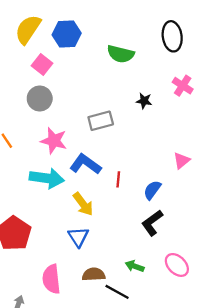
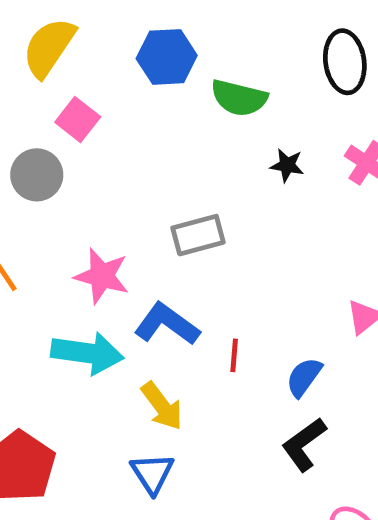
blue hexagon: (67, 34) -> (167, 57), moved
gray circle: (40, 98) -> (37, 175), moved
black star: (144, 101) -> (287, 165), moved

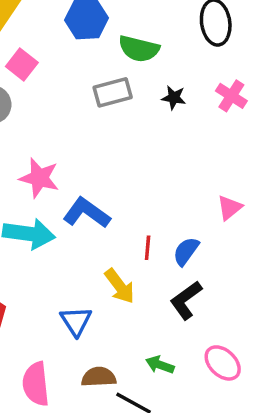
gray rectangle: (198, 235) -> (113, 92), moved
red line: (234, 355) -> (148, 248), moved
yellow arrow: (162, 406) -> (120, 286), moved

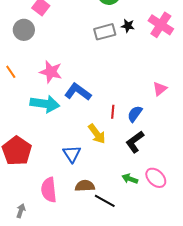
gray rectangle: (113, 92) -> (105, 32), moved
pink cross: (231, 96) -> (161, 25), size x1.4
green arrow: (160, 365) -> (130, 179), moved

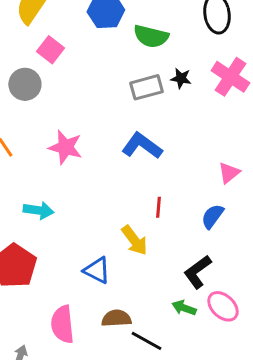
blue L-shape: (78, 92) -> (142, 146), moved
cyan arrow: (45, 104) -> (38, 210), moved, size x0.7
blue semicircle: (135, 114) -> (212, 216), moved
black L-shape: (135, 142) -> (197, 272), moved
blue triangle: (72, 154) -> (97, 270), turned -30

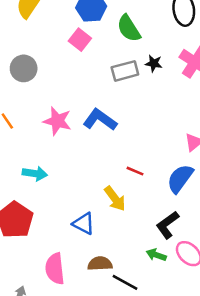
green semicircle: (151, 36) -> (129, 28), turned 44
pink square: (50, 50) -> (80, 40), moved
blue L-shape: (142, 146) -> (100, 120), moved
red line: (158, 207) -> (135, 171), turned -72
blue semicircle: (212, 216) -> (180, 179), size x1.4

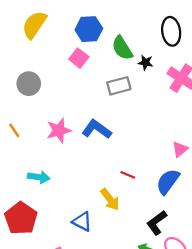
black star: (154, 63) -> (146, 62), moved
pink star: (57, 121) -> (59, 130), turned -30

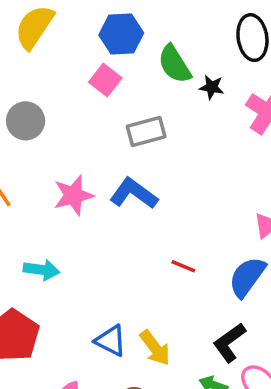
gray rectangle: (119, 86) -> (146, 132), moved
yellow arrow: (110, 199) -> (155, 348), moved

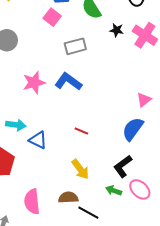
black star: (212, 87) -> (117, 30), moved
red line: (183, 266) -> (81, 131), moved
blue triangle: (111, 341) -> (38, 140), moved

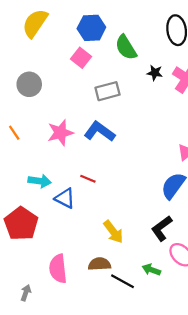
red line: (81, 131) -> (88, 179), moved
green arrow: (114, 190) -> (151, 270), moved

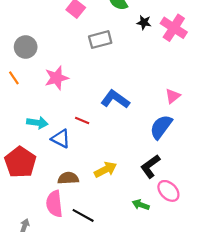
gray circle: (29, 84) -> (26, 47), moved
blue L-shape: (99, 132) -> (115, 99), moved
yellow arrow: (113, 232) -> (106, 170), turned -80
brown semicircle: (99, 264) -> (68, 178), moved
black line: (123, 281) -> (83, 215), moved

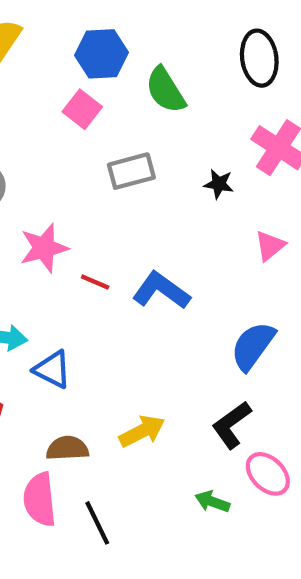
black star: (144, 22) -> (219, 184), moved
pink triangle: (173, 96) -> (270, 246), moved
red line: (82, 121) -> (95, 282), moved
black line: (83, 215) -> (97, 523), turned 35

